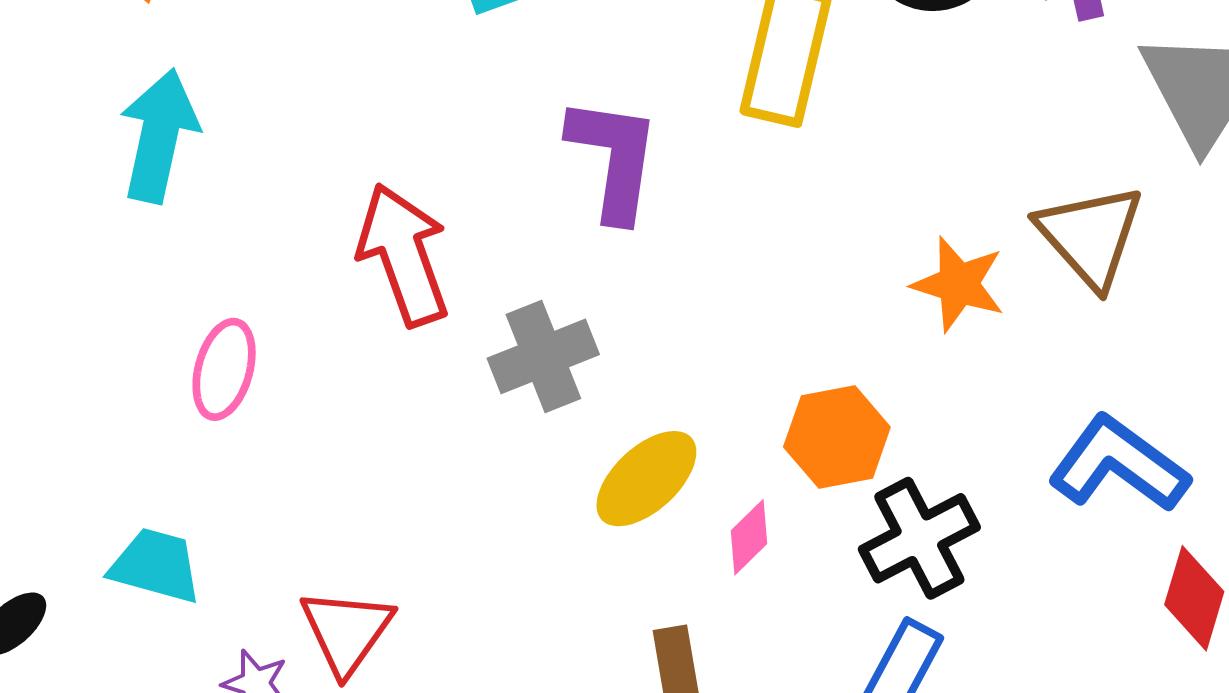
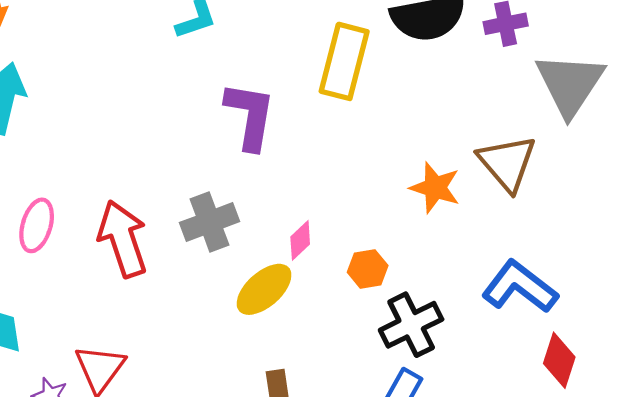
red arrow: (403, 255) -> (123, 239), moved
orange hexagon: (837, 437) -> (368, 269), size x0.7
pink diamond: (749, 537) -> (300, 240), moved

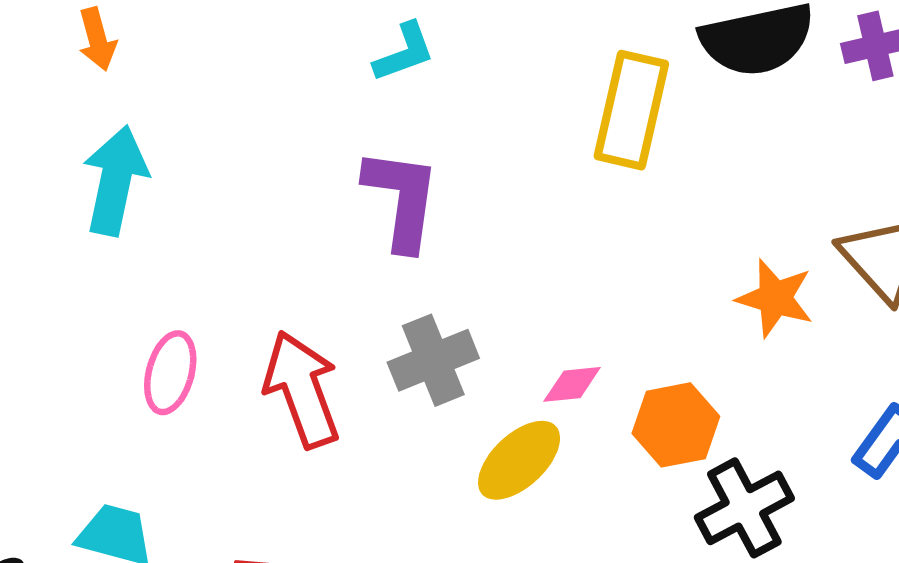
purple L-shape: (250, 116) -> (402, 199), moved
pink diamond: (300, 240) -> (572, 384), turned 39
orange hexagon: (368, 269) -> (676, 425), size x1.4

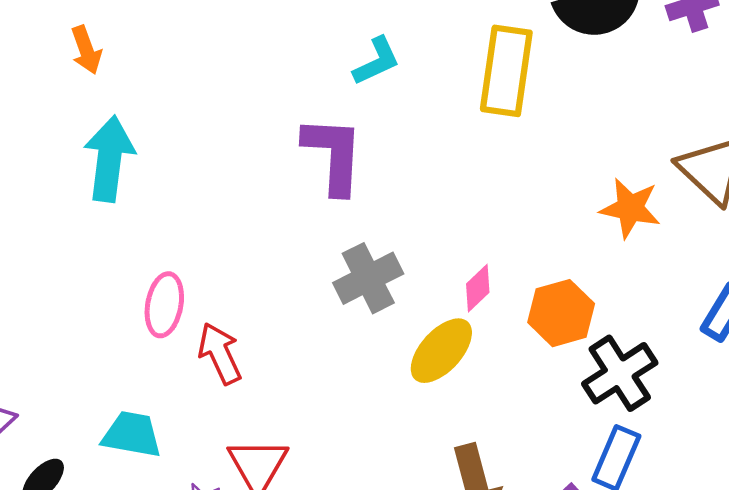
cyan L-shape: (404, 52) -> (377, 61), moved
pink diamond: (572, 384) -> (478, 288), turned -33
red arrow: (302, 389) -> (220, 353), moved, size x0.7

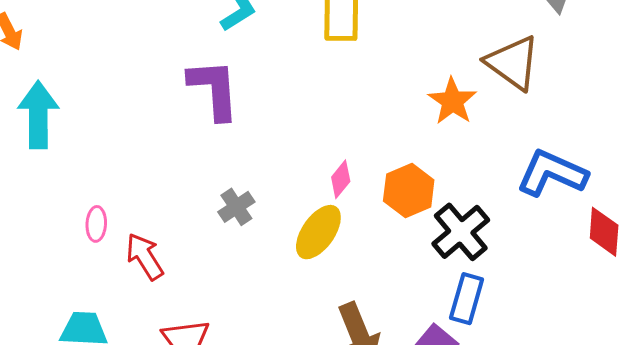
orange star: (630, 208) -> (452, 101), turned 30
gray cross: (368, 278) -> (236, 207), moved, size x0.7
pink ellipse: (164, 305) -> (96, 224), size x0.7

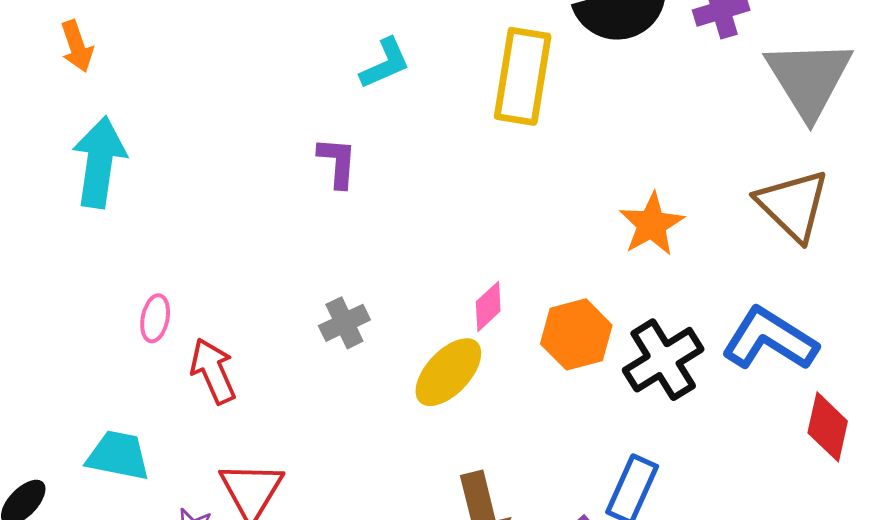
brown triangle: (513, 63) -> (793, 205), moved
purple L-shape: (214, 89) -> (337, 162), size x0.6
black cross: (461, 232) -> (663, 360), moved

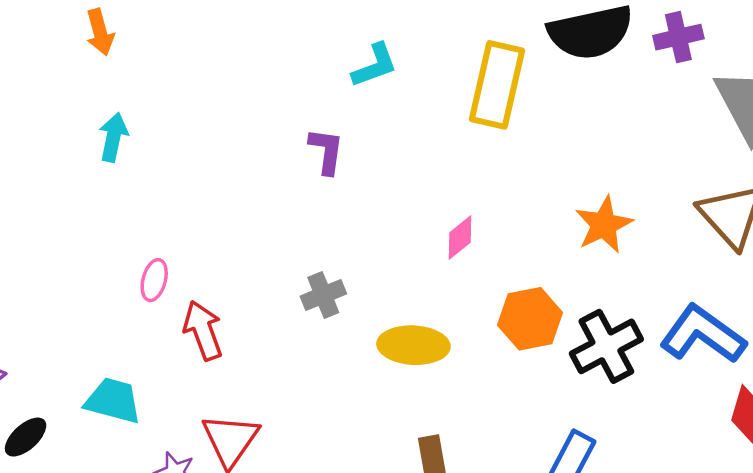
cyan arrow: (99, 162) -> (113, 137), size x0.6
pink diamond: (488, 306) -> (460, 237), moved
yellow ellipse: (448, 372) -> (413, 345), turned 46

